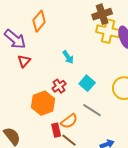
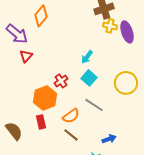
yellow cross: (108, 31) -> (110, 26), size x0.6
cyan arrow: (68, 57) -> (87, 57), moved, turned 72
red rectangle: (56, 130) -> (41, 122), moved

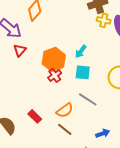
cyan square: (89, 78) -> (83, 72), turned -35
orange hexagon: (45, 98) -> (54, 59), moved
red rectangle: (41, 122) -> (35, 116), turned -32

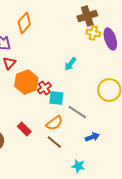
orange hexagon: (54, 59) -> (26, 82), moved
cyan square: (83, 72) -> (56, 98), moved
blue arrow: (103, 133) -> (92, 137), moved

